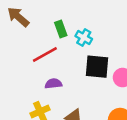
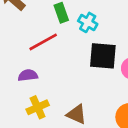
purple semicircle: (53, 84) -> (28, 75), moved

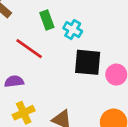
red line: (43, 42) -> (29, 49), turned 64

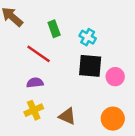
cyan cross: (73, 30) -> (88, 37), moved
purple semicircle: (14, 81) -> (35, 83), moved

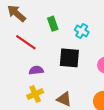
red line: (39, 54) -> (26, 42), moved
black square: (90, 66) -> (69, 58), moved

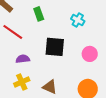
cyan cross: (82, 31) -> (78, 20), moved

